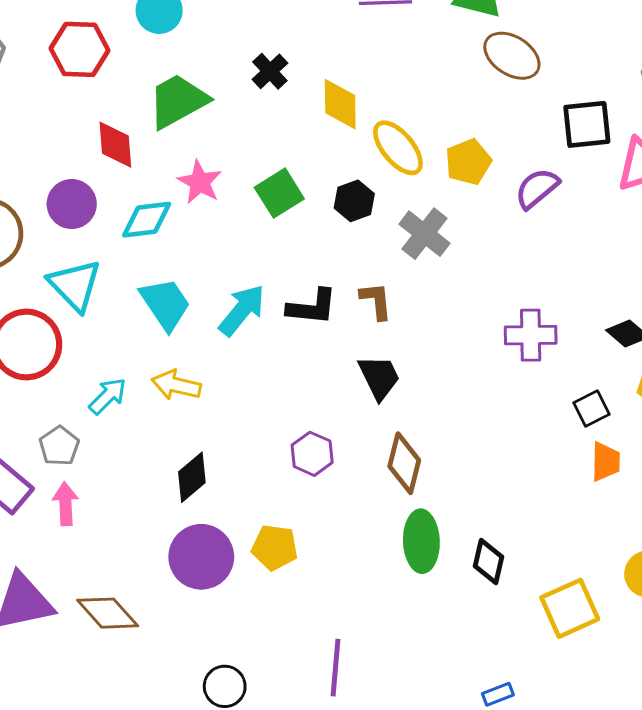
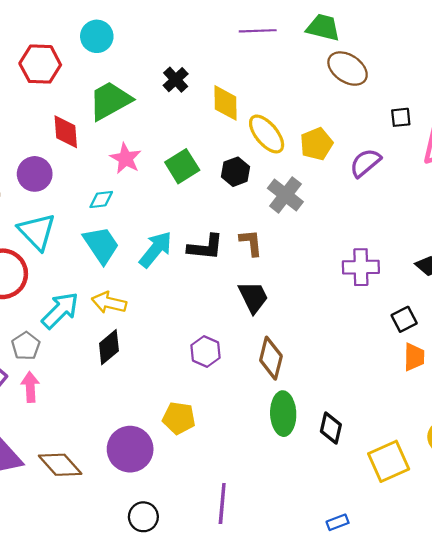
black square: (587, 124) -> (401, 117), size x0.6
cyan diamond: (147, 220) -> (101, 199), moved, size x0.7
cyan arrow: (108, 396) -> (60, 310), size x1.4
black diamond: (192, 477) -> (109, 347), moved
purple circle: (201, 557) -> (130, 449), moved

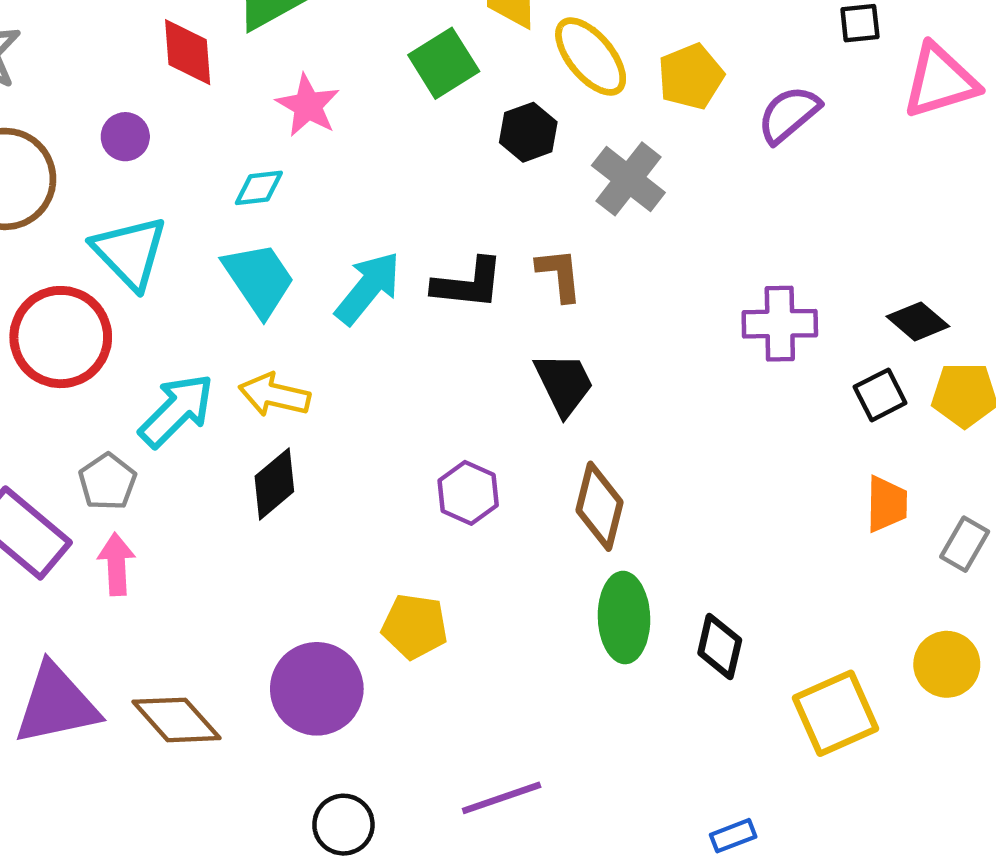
green square: (182, 166) -> (444, 63), moved
purple circle: (35, 174) -> (125, 137), size x0.7
black square: (404, 319) -> (880, 395), moved
purple line: (222, 503) -> (502, 798), turned 66

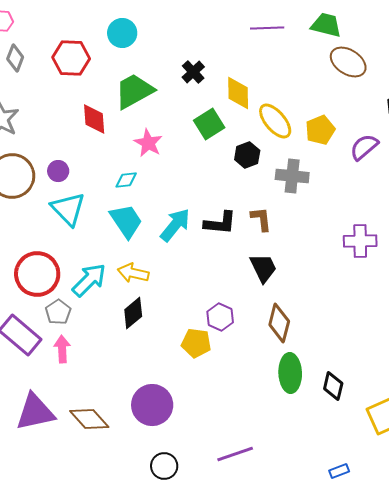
purple circle: (125, 137) -> (58, 171), moved
gray cross: (628, 179) -> (292, 176), turned -32
red circle: (61, 337) -> (37, 274), moved
yellow pentagon: (415, 626) -> (196, 343), moved

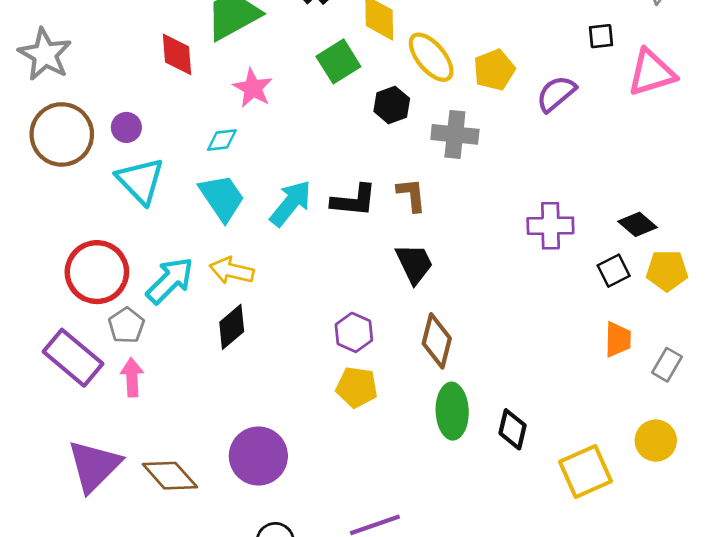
yellow pentagon: (196, 343) -> (357, 387), moved
purple triangle: (35, 412) -> (94, 466), turned -33

